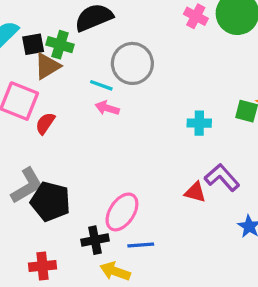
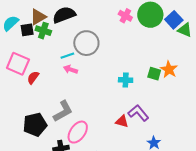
brown triangle: (47, 66) -> (38, 17), moved
cyan line: (101, 85) -> (67, 56), turned -40
gray L-shape: (27, 186) -> (63, 111), moved
black pentagon: (50, 201) -> (35, 125), turned -30

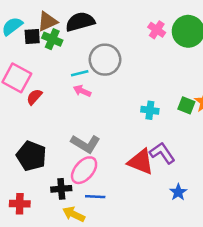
gray L-shape: (63, 111) -> (86, 144), moved, turned 55
red triangle: (122, 121) -> (141, 162), size x1.6
black pentagon: (35, 125) -> (31, 156), turned 30

